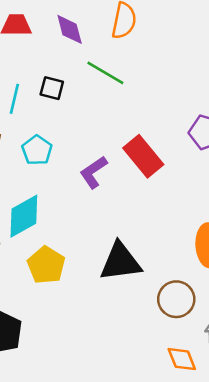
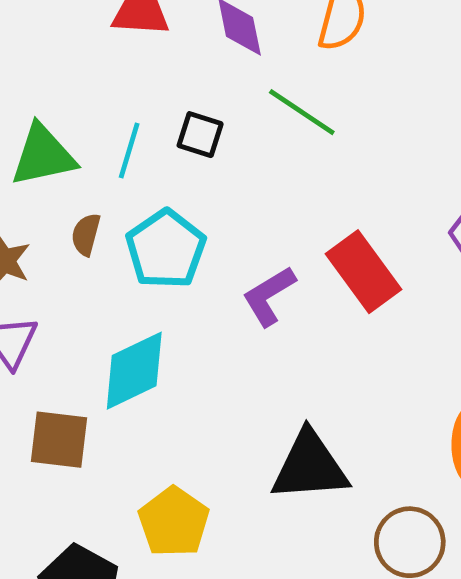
cyan pentagon: (37, 150) -> (166, 249), size x1.4
yellow pentagon: (46, 265) -> (174, 522), moved

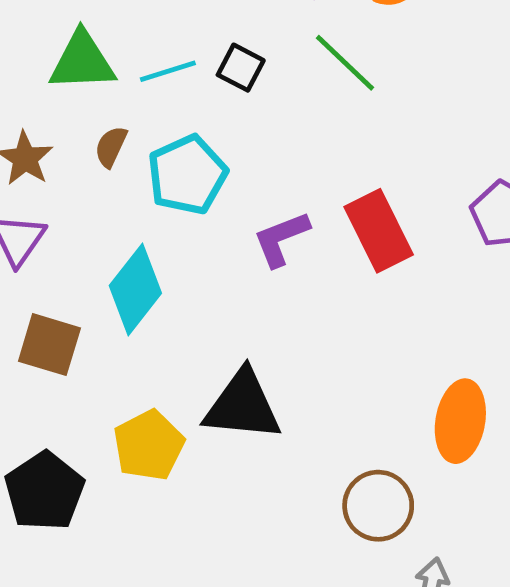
cyan line: (129, 151) -> (168, 71), turned 46
cyan diamond: (134, 371) -> (135, 289), turned -36
black triangle: (310, 466) -> (243, 406), moved

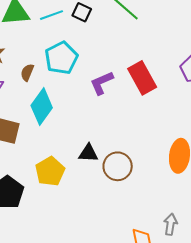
brown semicircle: (111, 147) -> (27, 72), moved
black triangle: (243, 406) -> (88, 153), size x0.6
brown circle: (378, 506) -> (118, 166), moved

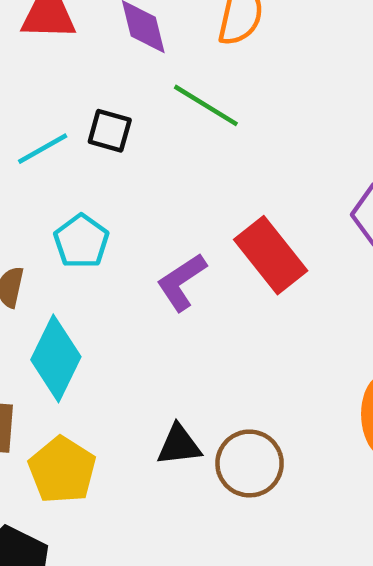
cyan pentagon: (61, 58) -> (81, 241), size x0.7
yellow pentagon: (50, 171) -> (62, 470), moved

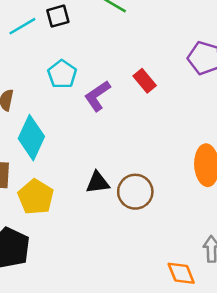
black square: (110, 131) -> (58, 16), turned -30
cyan pentagon: (81, 241) -> (62, 74), moved
red rectangle: (271, 255) -> (145, 81), size x0.6

